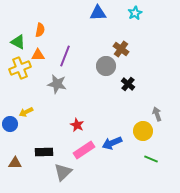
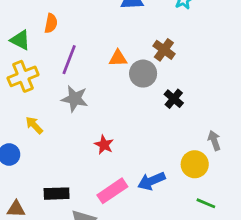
orange triangle: (38, 55) -> (118, 58), moved
purple line: (65, 56) -> (69, 60), moved
yellow arrow: (26, 112) -> (34, 125), moved, turned 72
red star: (77, 125) -> (104, 145), moved

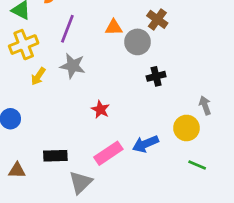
black cross: (174, 99) -> (156, 76), moved, turned 36
yellow arrow: (34, 125) -> (38, 76), moved, turned -102

